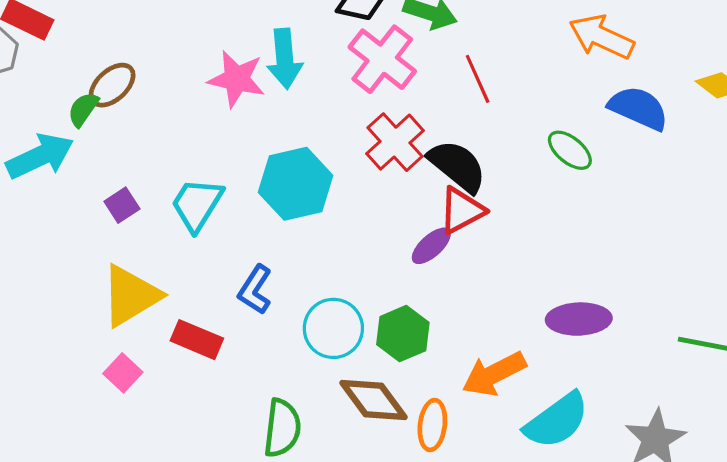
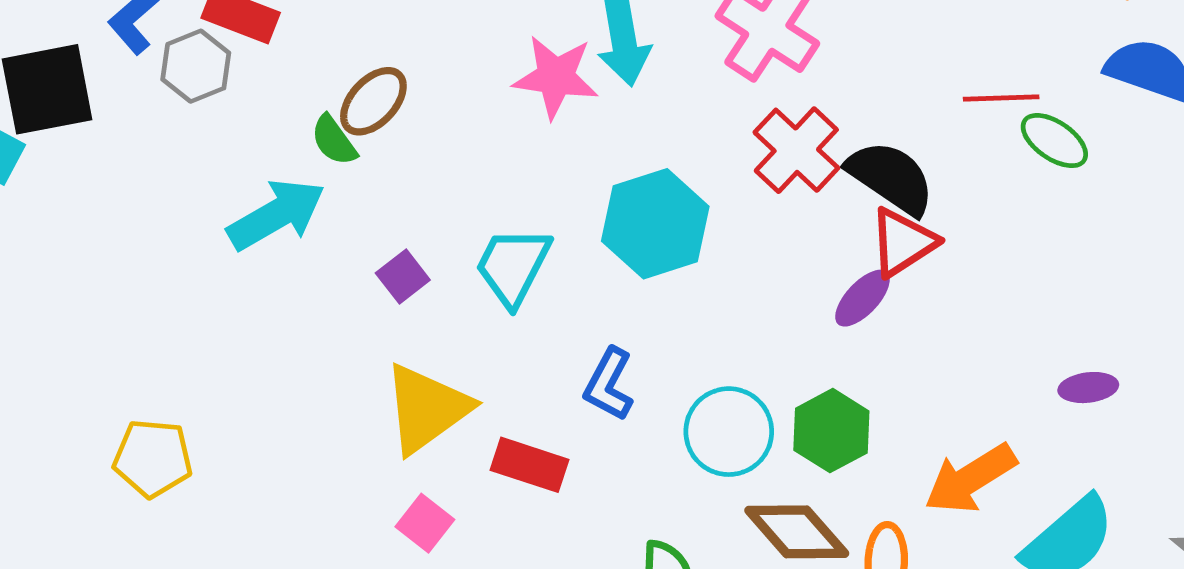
red line: (478, 79) -> (1001, 98), moved, turned -63
green semicircle: (83, 109) -> (334, 140), turned -66
purple ellipse: (579, 319) -> (1088, 388), size x0.6

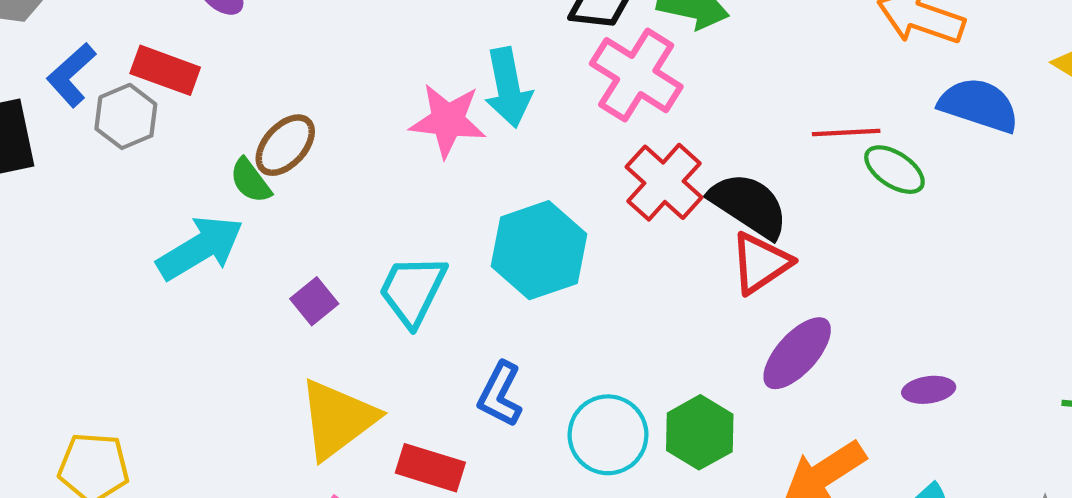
purple ellipse: (862, 298) -> (797, 353), moved, size x1.4

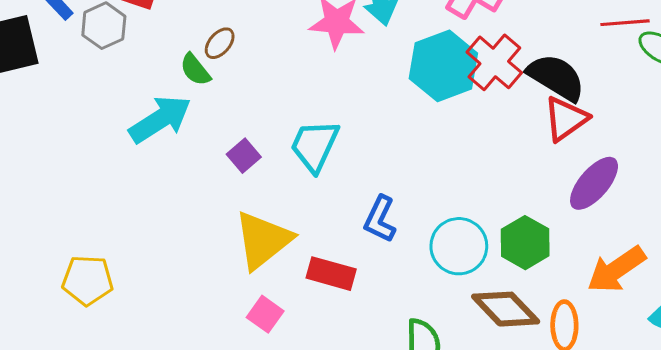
brown ellipse: (285, 145) -> (220, 43), size x0.7
cyan hexagon: (539, 250) -> (443, 66), moved

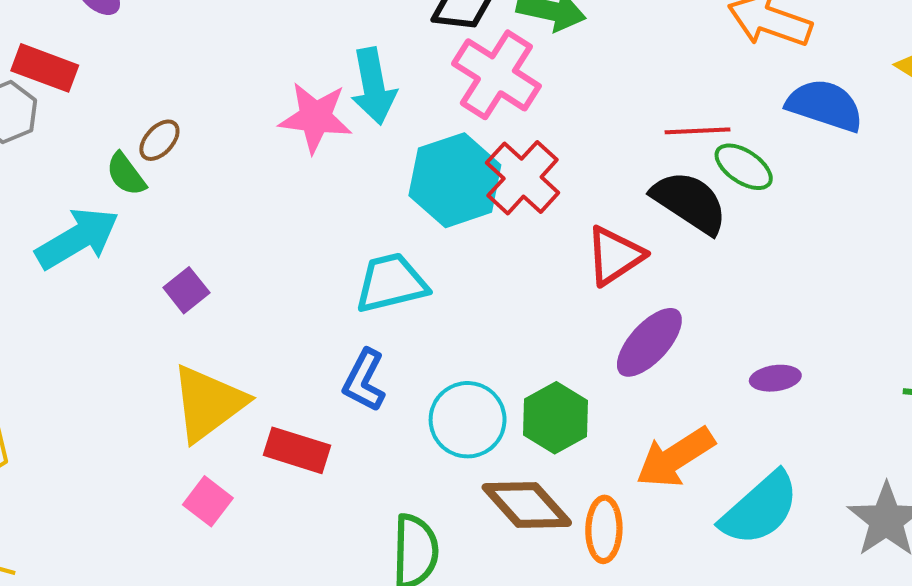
black semicircle: (556, 77) -> (690, 202), moved
cyan trapezoid: (315, 146) -> (391, 283), moved, turned 50

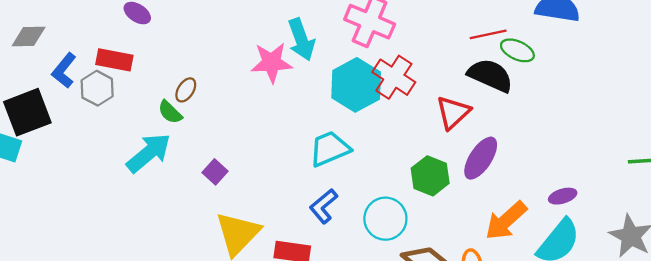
purple ellipse: (775, 378) -> (563, 196), moved
blue L-shape: (364, 380) -> (324, 206), turned 32
green hexagon: (556, 418) -> (430, 176), moved

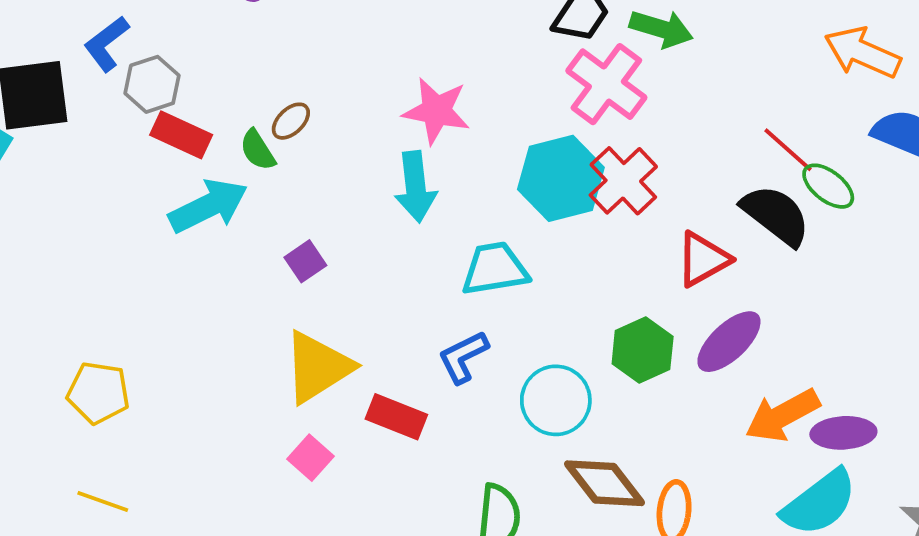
red line: (488, 34) -> (788, 150), turned 40
cyan arrow: (301, 39) -> (416, 187), moved
red rectangle: (114, 60) -> (181, 135), moved
purple ellipse: (563, 196) -> (843, 433), size x1.4
orange arrow: (506, 221) -> (782, 415), moved

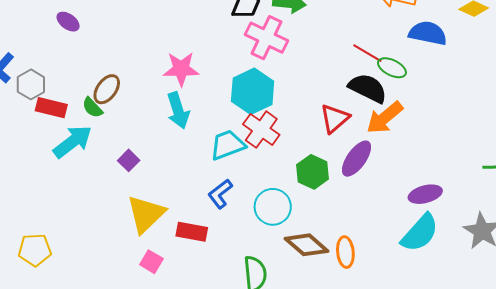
brown ellipse: (291, 121) -> (107, 89), size x1.4
red cross: (623, 181) -> (261, 130), moved
orange arrow: (782, 415) -> (385, 118), moved

